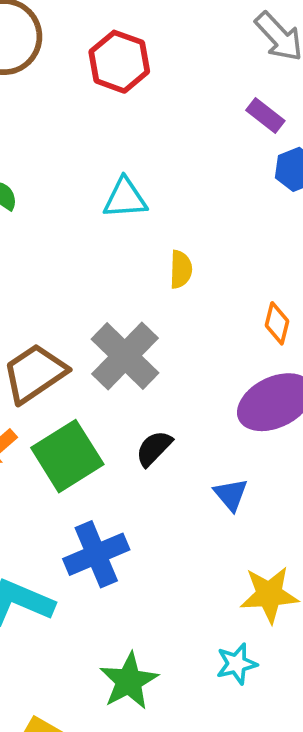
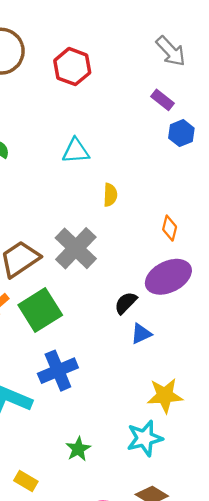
black semicircle: (154, 448) -> (126, 303), moved
blue triangle: (231, 495) -> (141, 334), turned 45
cyan star: (237, 664) -> (145, 438), size x1.4
green star: (129, 681) -> (78, 449), size x0.7

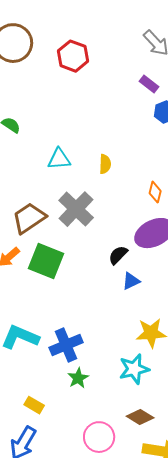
cyan triangle: (76, 151) -> (59, 159), moved
green square: (40, 310) -> (46, 261), turned -36
blue cross: (58, 371) -> (66, 345), moved

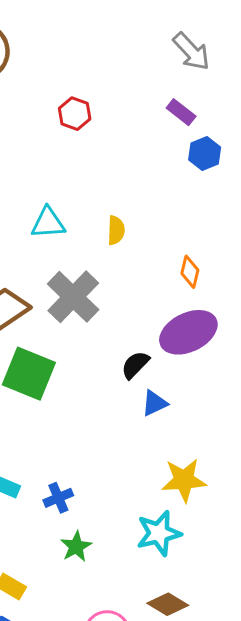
red hexagon: (73, 56) -> (75, 114), moved, size x0.7
blue cross: (66, 345) -> (58, 498), size x0.6

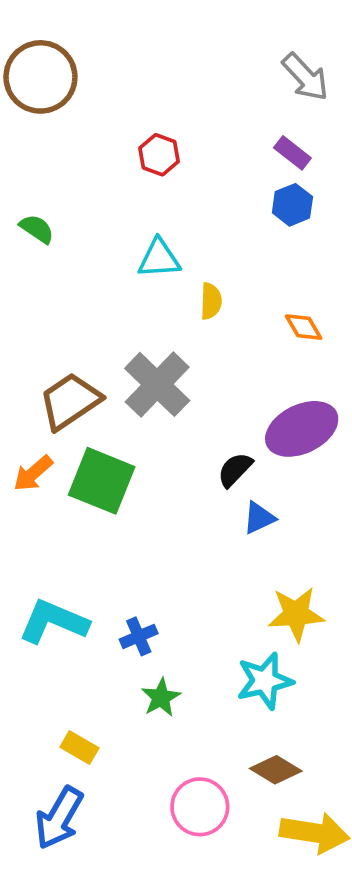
blue hexagon: (205, 153) -> (292, 205), moved
cyan triangle: (48, 223) -> (159, 259), moved
orange diamond: (190, 272) -> (304, 327), moved, turned -44

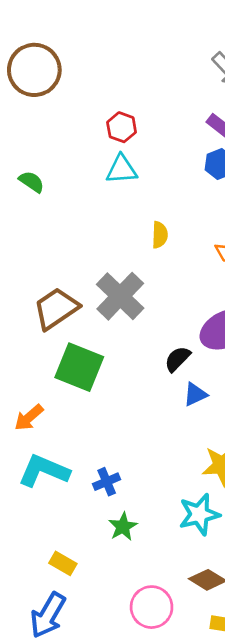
cyan triangle: (159, 259) -> (122, 169), moved
orange arrow: (33, 473) -> (29, 418), moved

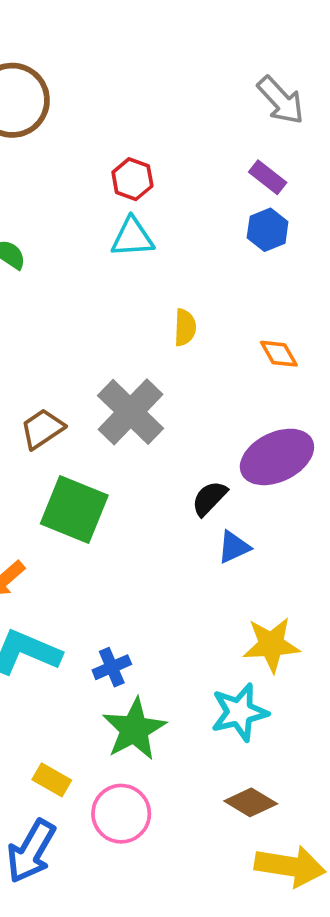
brown trapezoid: (56, 308) -> (42, 429), size x0.7
green star: (123, 527) -> (134, 729), size x1.6
pink circle: (152, 607) -> (121, 814), moved

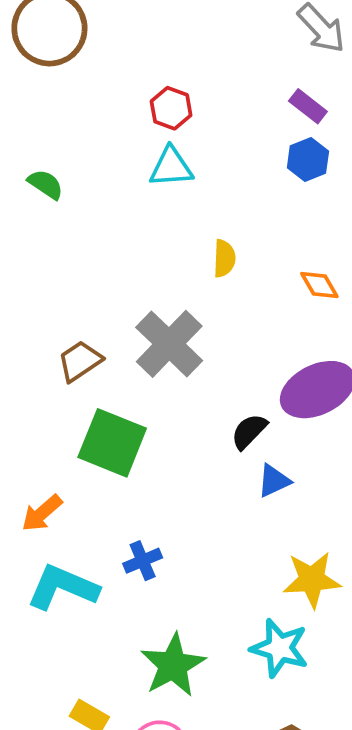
blue cross: (112, 667) -> (143, 561), moved
cyan star: (239, 712) -> (279, 648), turned 30

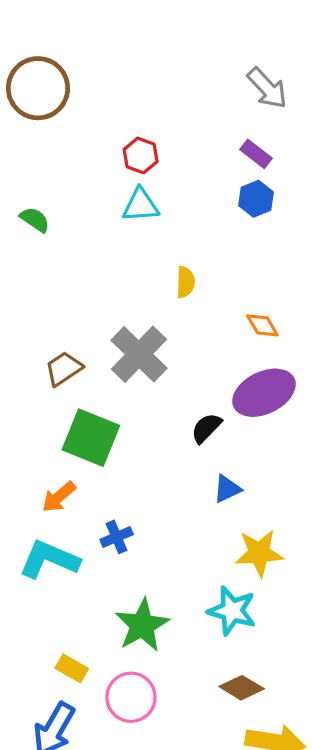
orange diamond: (319, 285) -> (262, 325), moved
blue triangle: (274, 481) -> (227, 489), moved
orange arrow: (42, 513) -> (59, 497), moved

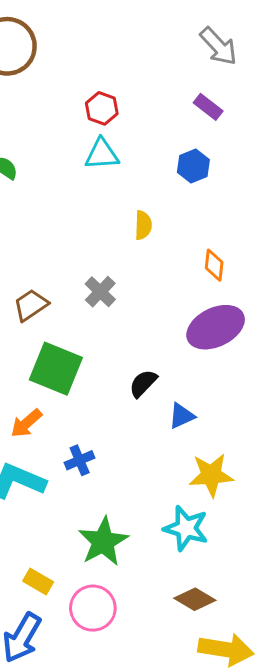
blue hexagon: (256, 199) -> (193, 166), moved
orange diamond: (262, 325) -> (214, 265), turned 36
gray cross: (139, 354) -> (100, 292), size x0.6
black semicircle: (206, 428) -> (143, 383), moved

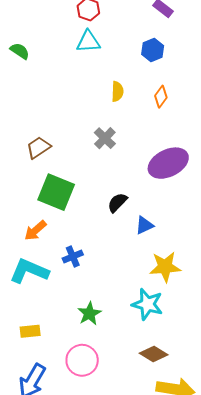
orange diamond: (214, 265) -> (161, 97), moved, turned 30
gray cross: (100, 292) -> (105, 138), moved
green star: (103, 542) -> (89, 314), size x0.7
yellow rectangle: (38, 581) -> (30, 331), moved, turned -36

